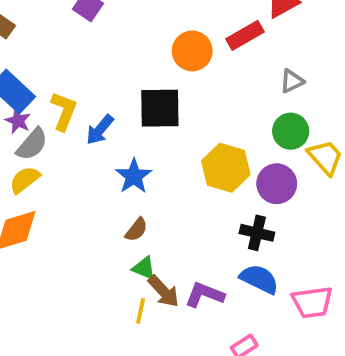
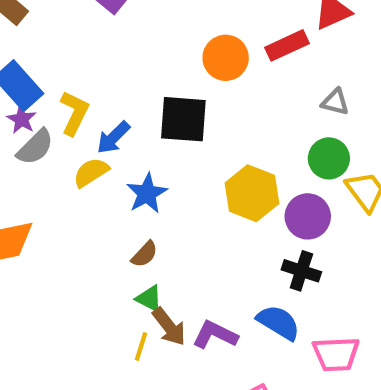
gray triangle: (292, 81) -> (335, 102), turned 35
yellow semicircle: (25, 180) -> (91, 172), moved
black cross: (257, 233) -> (301, 271), moved

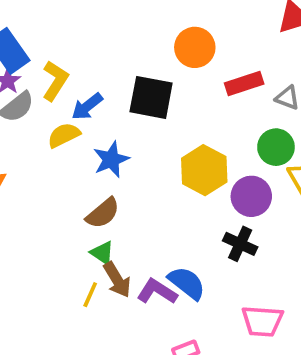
red rectangle: (287, 45) -> (244, 83), moved
brown semicircle: (145, 254) -> (103, 213), size x1.4
blue semicircle: (278, 322) -> (187, 283), moved

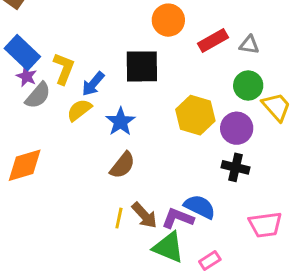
green triangle: (102, 253) -> (169, 247), moved, size x1.6
yellow line: (90, 295) -> (119, 218), moved

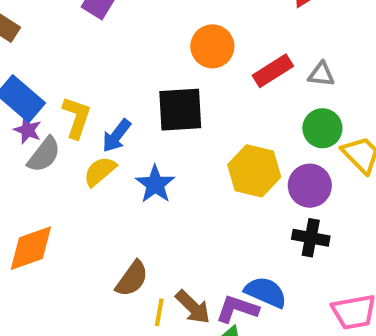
brown semicircle: (123, 165) -> (132, 279), moved

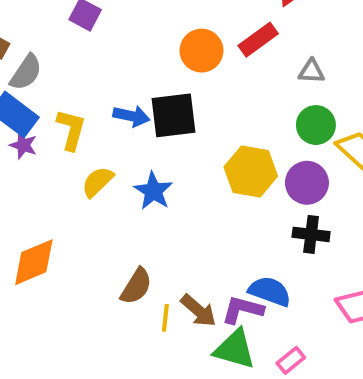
red rectangle: (273, 71) -> (258, 40), moved
blue arrow: (116, 136) -> (131, 116), moved, turned -112
gray semicircle: (44, 155) -> (26, 72), moved

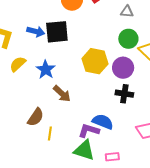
brown arrow: (198, 311) -> (62, 94), moved
pink rectangle: (291, 360) -> (112, 157), turned 32

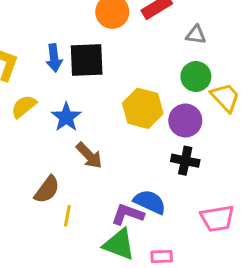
blue arrow: (36, 31) -> (54, 58), turned 66

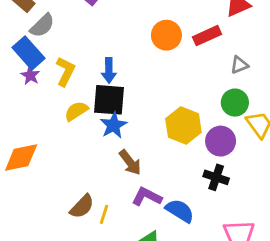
gray triangle: (196, 35) -> (239, 65), turned -36
black square: (87, 60) -> (109, 100), moved
brown semicircle: (47, 190) -> (82, 206), moved
purple L-shape: (128, 214) -> (147, 197), moved

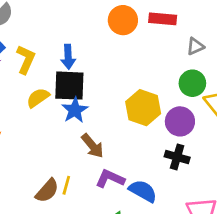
red rectangle: (207, 36) -> (163, 19), turned 32
yellow line: (104, 214) -> (66, 185), moved

